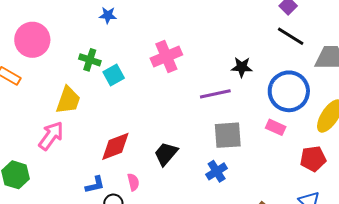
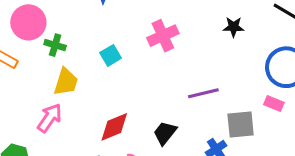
green cross: (90, 60) -> (55, 45), moved
black star: (242, 67) -> (234, 27), moved
purple line: (215, 94) -> (203, 93), moved
gray square: (228, 135) -> (241, 125), moved

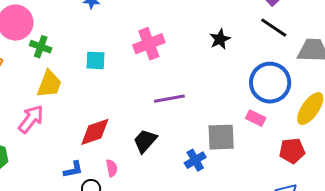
black star: (234, 27) -> (220, 39), turned -30
cyan square: (111, 55) -> (95, 60), turned 30
purple line: (203, 93) -> (169, 99), moved

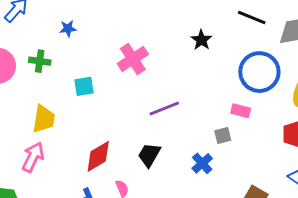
green cross: (41, 47) -> (40, 61), moved
pink rectangle: (256, 118) -> (241, 111), moved
gray square: (221, 137) -> (223, 135), size x0.6

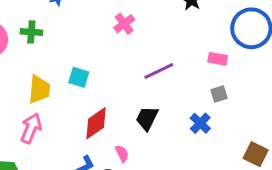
pink cross: (133, 59) -> (124, 24), size x0.7
cyan square: (84, 86) -> (79, 77), moved, turned 30
pink rectangle: (241, 111) -> (218, 59), moved

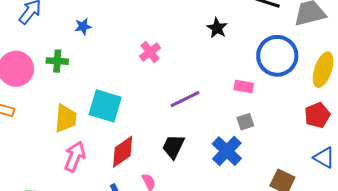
cyan square: (79, 77) -> (105, 106), size x1.6
blue cross: (200, 123) -> (227, 151), size x1.4
pink arrow: (31, 128) -> (75, 156), moved

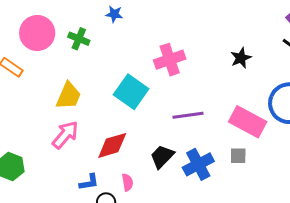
pink cross: (150, 52) -> (170, 60), size x1.4
pink rectangle: (244, 87) -> (248, 122), size x1.8
cyan square: (105, 106) -> (131, 92), moved
blue cross: (227, 151) -> (198, 164), moved

